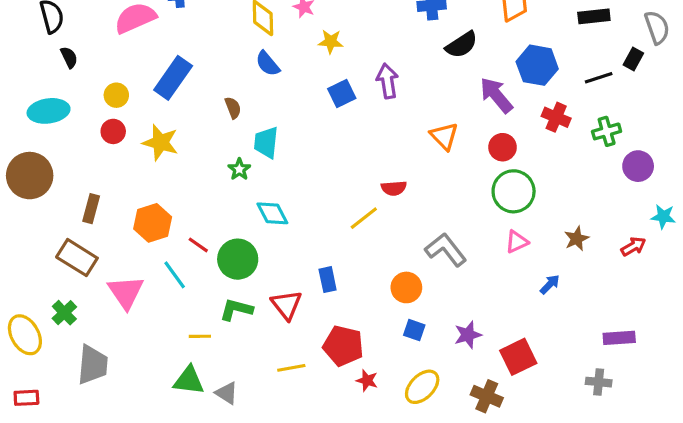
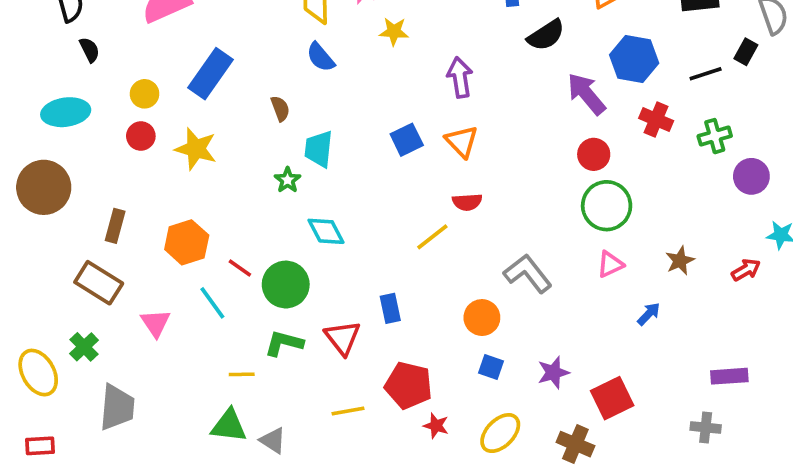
blue square: (342, 94) -> (407, 140), moved
orange triangle: (444, 136) -> (462, 142), moved
pink triangle: (126, 292) -> (156, 323), size x0.7

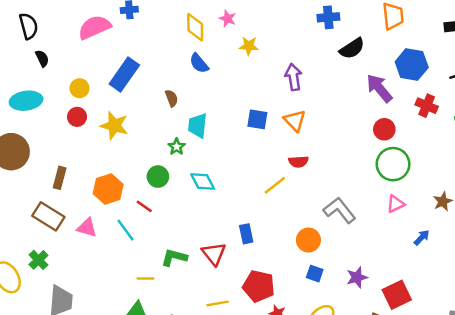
blue square: (407, 140) -> (257, 119), turned 35
green circle: (286, 285) -> (158, 177), moved, size x0.7
pink triangle: (156, 323) -> (87, 228), moved, turned -40

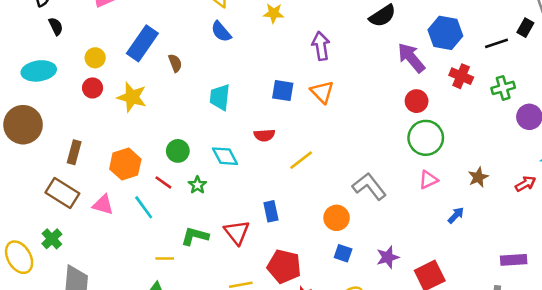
brown semicircle: (172, 98) -> (175, 63), moved
green star: (177, 147) -> (197, 185), moved
red semicircle: (298, 162) -> (264, 135), moved

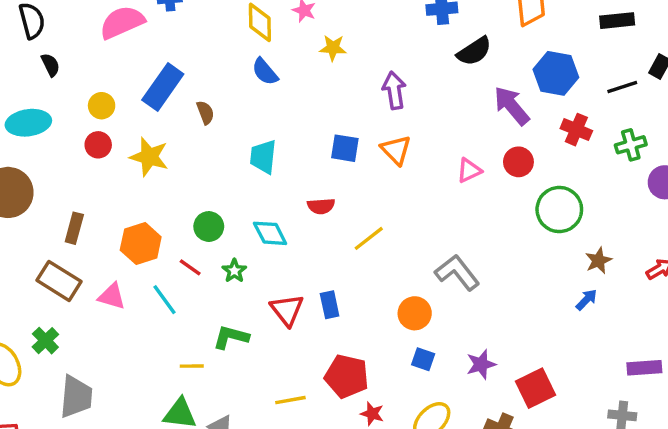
green circle: (426, 138) -> (559, 209), moved
pink triangle: (428, 180) -> (469, 170), moved
blue arrow: (456, 215) -> (587, 300), moved
red triangle: (237, 232) -> (287, 310), moved

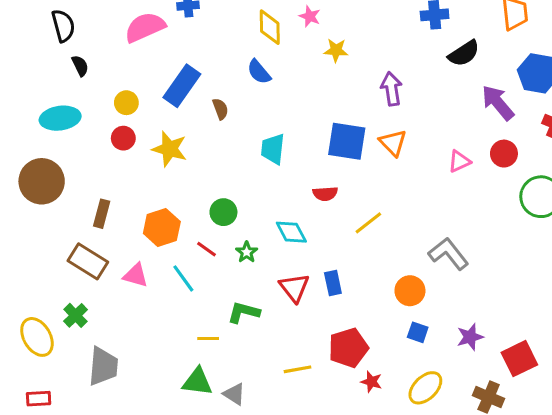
blue semicircle: (265, 72) -> (259, 72), moved
blue square: (345, 148) -> (347, 141), size x1.5
cyan diamond: (270, 233) -> (291, 232), moved
red pentagon: (347, 376) -> (348, 348), turned -30

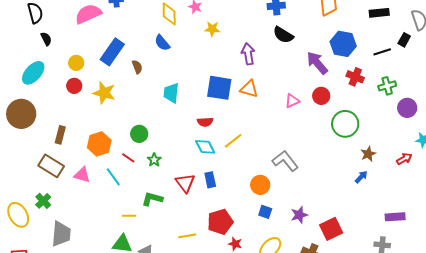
black semicircle: (464, 53) -> (283, 35), moved, turned 65
cyan ellipse: (60, 118) -> (33, 73), turned -40
orange triangle: (393, 143) -> (249, 89), turned -30
cyan diamond: (291, 232) -> (205, 147), moved

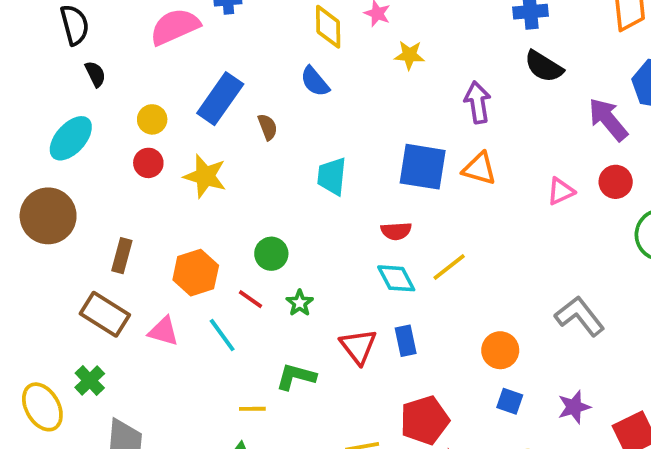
gray L-shape: (285, 161) -> (580, 316), moved

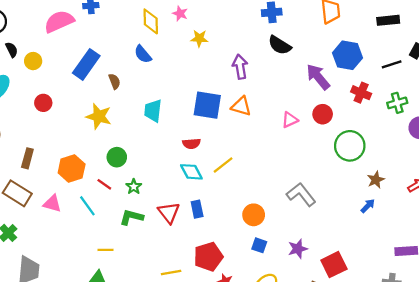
yellow circle: (152, 119) -> (33, 61), moved
yellow star: (205, 176) -> (99, 116), moved
green L-shape: (296, 377) -> (131, 217), moved

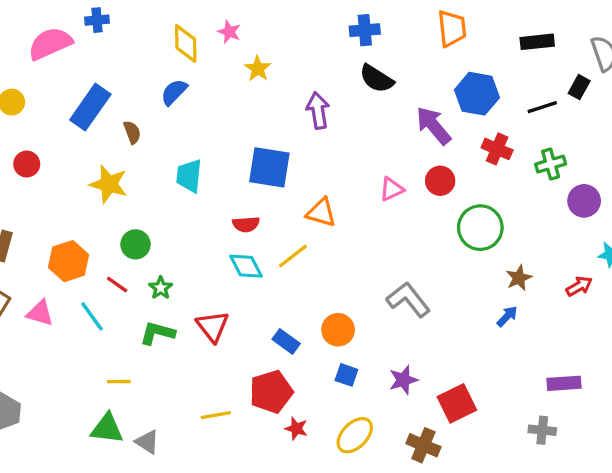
yellow star: (199, 38) -> (258, 69), turned 30
blue semicircle: (143, 54) -> (174, 92), turned 84
orange triangle: (241, 106) -> (321, 213), moved
blue rectangle: (197, 209) -> (286, 341), moved, turned -42

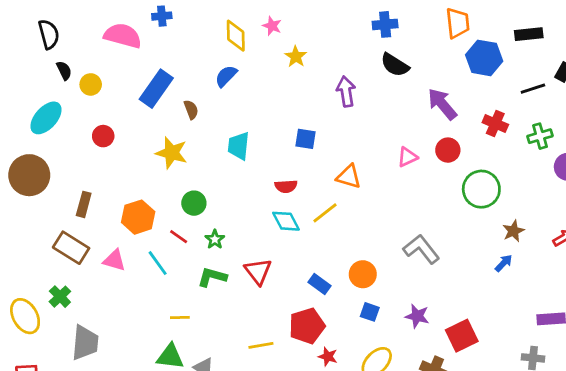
pink semicircle: (50, 44) -> (123, 36), turned 39
blue hexagon: (477, 94) -> (484, 58), moved
blue square: (269, 167) -> (306, 139), size x0.6
purple star: (403, 380) -> (417, 316), turned 30

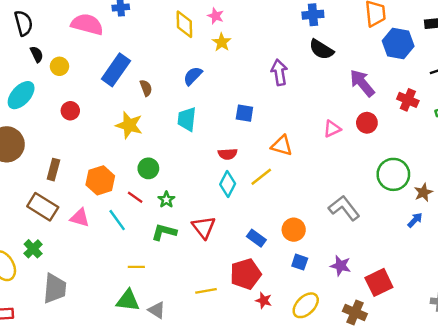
yellow star: (296, 57) -> (222, 42), moved
blue semicircle: (226, 76) -> (193, 76), moved
green circle: (481, 189) -> (393, 174), moved
cyan diamond: (286, 221) -> (228, 184), turned 55

